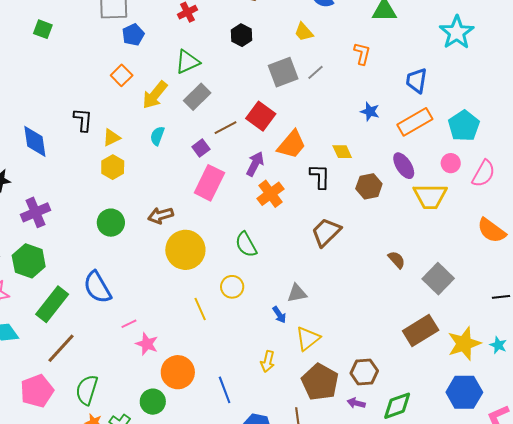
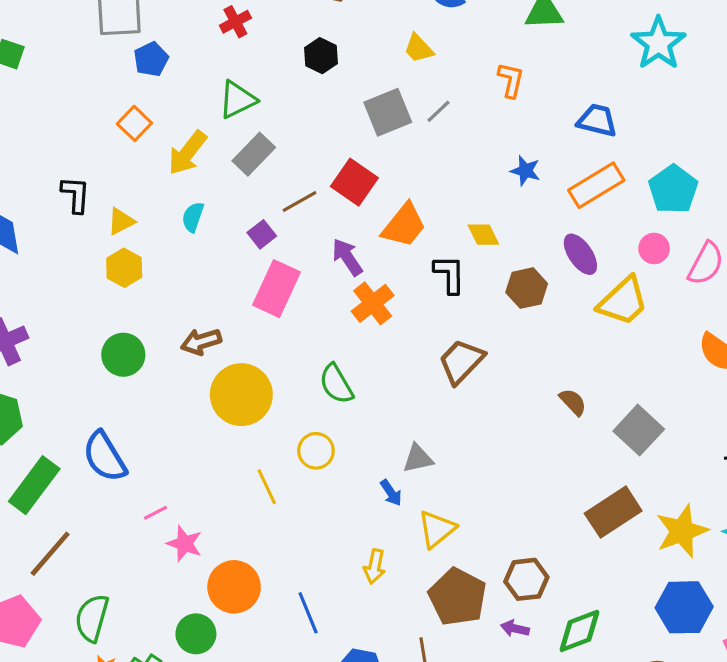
blue trapezoid: (416, 81) -> (597, 120), turned 96
purple arrow: (255, 164) -> (347, 257), turned -60
yellow trapezoid: (430, 196) -> (623, 301), turned -42

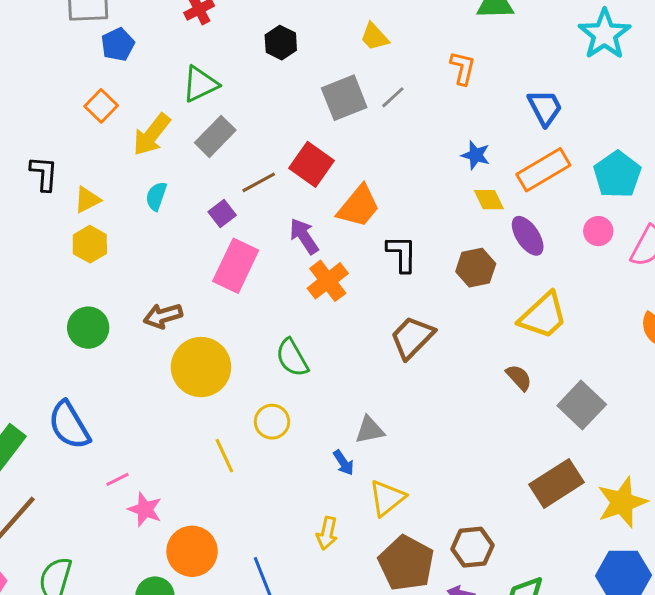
blue trapezoid: (597, 120) -> (545, 108), turned 48
yellow diamond: (483, 235) -> (489, 200), moved
yellow trapezoid: (623, 301) -> (543, 316), moved

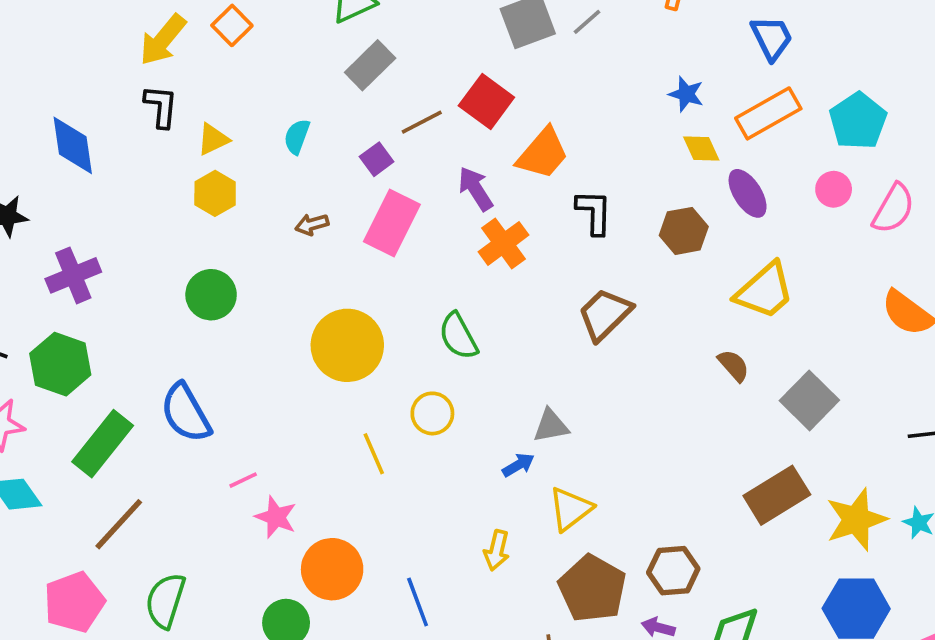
yellow arrow: (152, 135) -> (163, 40), moved
brown arrow: (163, 316) -> (312, 224), moved, size x0.7
blue arrow: (344, 463) -> (518, 465), turned -88

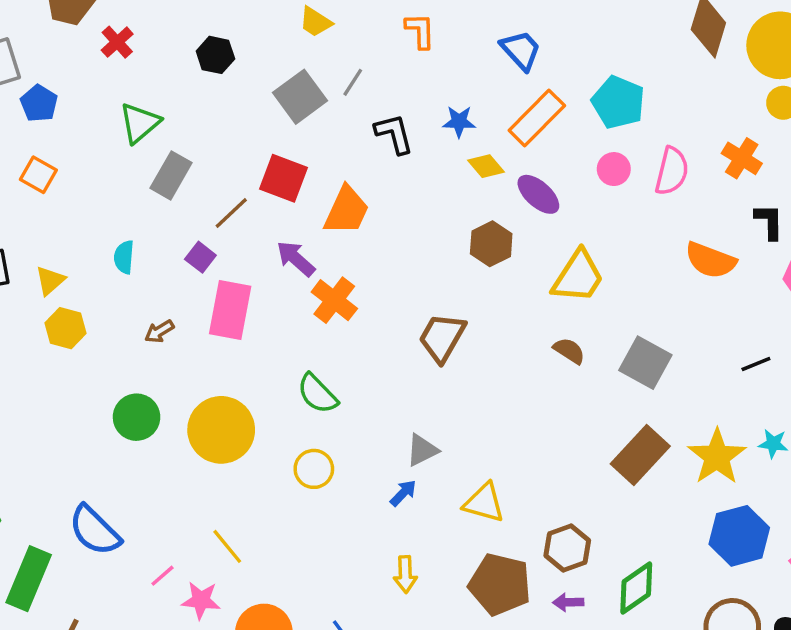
black L-shape: (594, 212) -> (394, 134), moved
green circle: (211, 295) -> (137, 417), moved
yellow line: (374, 454) -> (227, 546), moved
yellow triangle: (570, 509) -> (484, 503), moved, turned -51

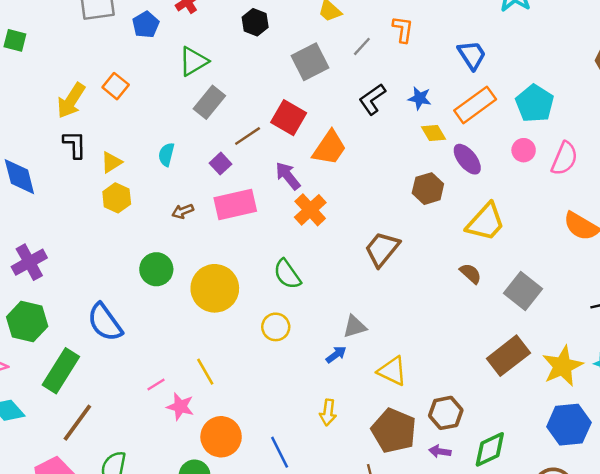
gray line: (353, 82) -> (362, 46), moved
blue pentagon: (39, 103) -> (146, 25), moved
black L-shape: (394, 134) -> (372, 99), turned -120
pink rectangle: (230, 310) -> (235, 204), turned 57
blue semicircle: (95, 531) -> (105, 322), moved

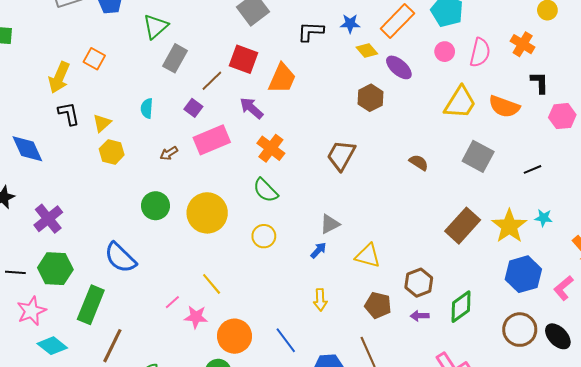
black L-shape: (372, 99) -> (311, 32), turned 48
orange cross: (310, 210) -> (271, 148), moved
yellow trapezoid: (486, 222) -> (460, 103), moved
gray square: (523, 291) -> (478, 156), moved
brown pentagon: (394, 431) -> (378, 305), size x0.7

